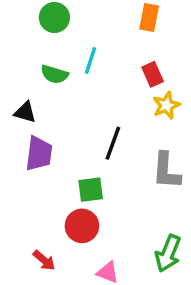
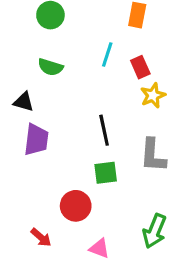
cyan line: (91, 61) -> (107, 55), moved
black line: (113, 143) -> (104, 130), turned -32
green square: (91, 190) -> (106, 173), moved

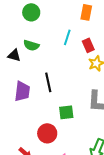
black triangle: (24, 102) -> (14, 55), moved
black line: (104, 130) -> (48, 82), moved

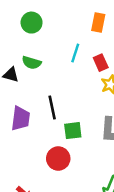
green square: (66, 112) -> (73, 131), moved
red circle: (47, 133) -> (58, 159), moved

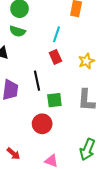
green semicircle: (32, 63) -> (17, 31), moved
red rectangle: (101, 63) -> (55, 57), moved

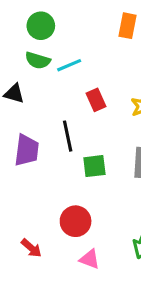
cyan line: (57, 34) -> (69, 65), moved, turned 49
red circle: (42, 124) -> (76, 221), moved

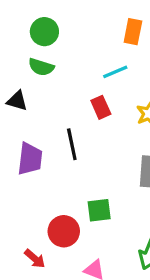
cyan line: (69, 65) -> (115, 72), moved
green square: (94, 166) -> (99, 210), moved
red circle: (76, 221) -> (64, 231), moved

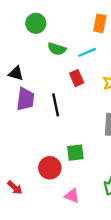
green semicircle: (41, 67) -> (57, 49), moved
purple trapezoid: (30, 159) -> (25, 99), moved
red arrow: (35, 259) -> (15, 188), moved

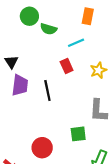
green semicircle: (57, 49) -> (49, 29), moved
black triangle: (16, 73) -> (11, 62), turned 40
green square: (75, 153) -> (78, 134), moved

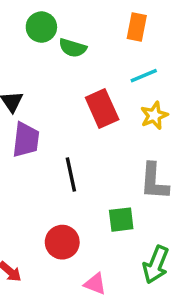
cyan line: (76, 43) -> (144, 76), moved
red rectangle: (67, 66) -> (102, 109), size x1.5
black line: (47, 90) -> (71, 174), moved

